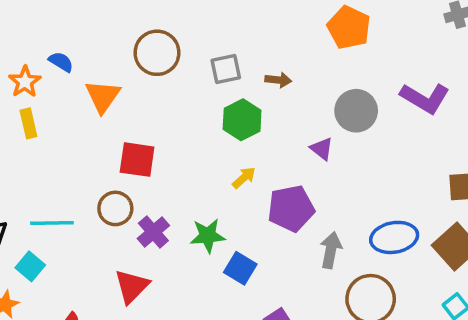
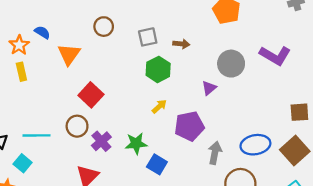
brown circle: (157, 53) -> (104, 27), size x0.7
purple triangle: (322, 149) -> (209, 88), turned 42
red square: (137, 160) -> (91, 95), turned 35

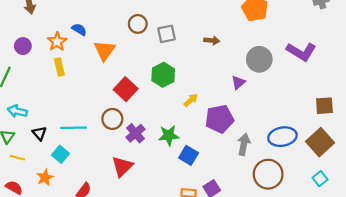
gray square: (148, 37) -> (166, 34), moved
green hexagon: (158, 69) -> (163, 75), moved

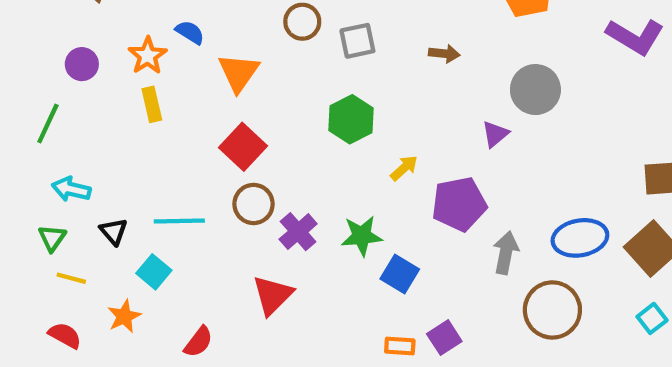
purple L-shape: (301, 52) -> (635, 37), moved
red square: (126, 89) -> (243, 147), moved

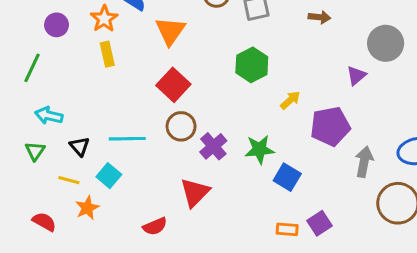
yellow line: (71, 278) -> (69, 180), moved
red semicircle: (198, 342) -> (155, 226), moved, turned 30

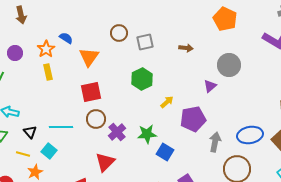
red square: (173, 85) -> (91, 92), turned 35

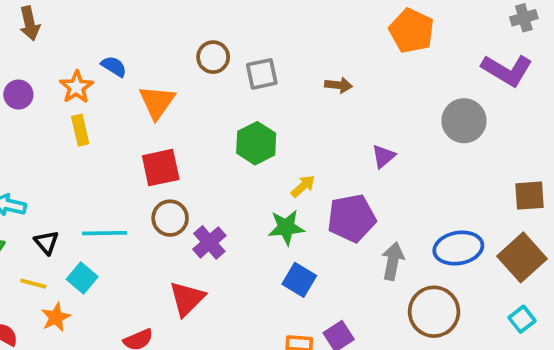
gray circle: (229, 65) -> (464, 121), moved
green star: (147, 134) -> (286, 227), moved

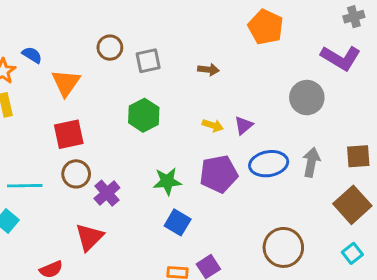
yellow arrow: (303, 186) -> (213, 125), moved, turned 60
blue ellipse: (458, 248) -> (269, 164), moved
gray arrow: (393, 261) -> (311, 162), moved

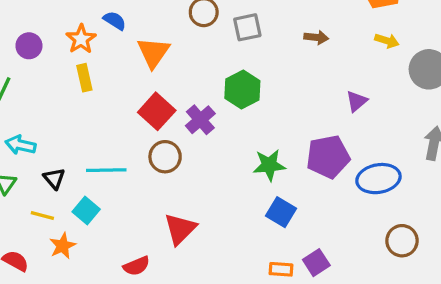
yellow arrow: (213, 125) -> (387, 41), moved
red square: (69, 134) -> (157, 111), turned -36
blue ellipse: (269, 164) -> (378, 179), moved
purple cross: (107, 193) -> (200, 120), moved
brown circle: (283, 247) -> (402, 241), size x0.7

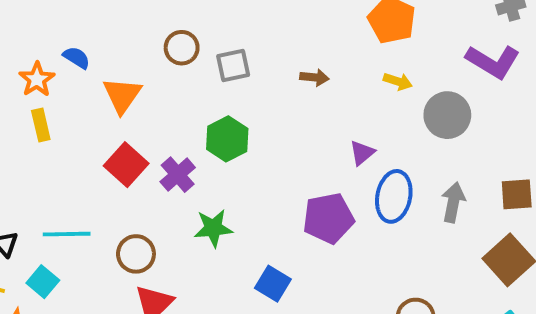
brown circle: (165, 157) -> (136, 254), moved
green star: (269, 165) -> (213, 228), moved
blue ellipse: (378, 179) -> (394, 196), moved, turned -69

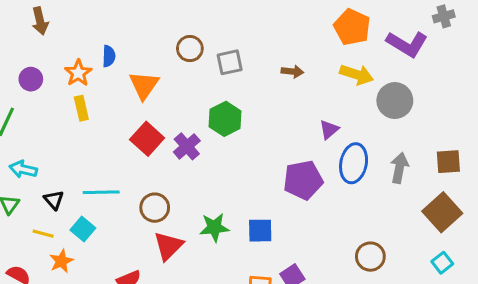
blue semicircle: (77, 58) -> (109, 56), turned 60
purple L-shape: (493, 62) -> (407, 44), moved
yellow arrow: (398, 81) -> (357, 75), size x1.5
green star: (213, 228) -> (214, 227), moved
blue square: (273, 284) -> (260, 231), turned -32

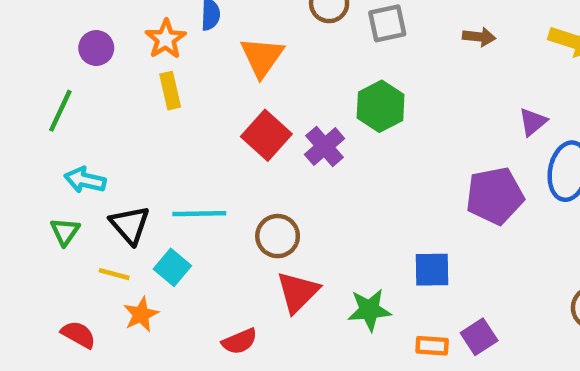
black triangle: (54, 200) -> (130, 225), size x1.4
green star: (214, 227) -> (369, 310), moved

